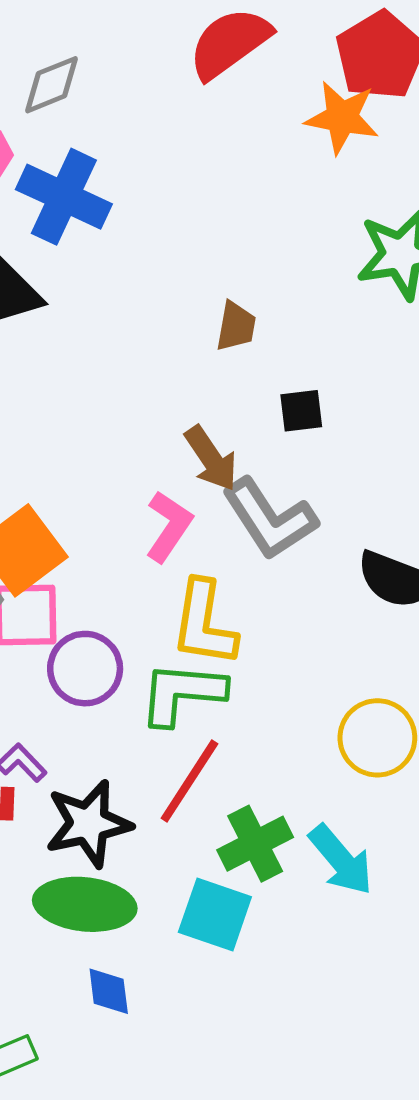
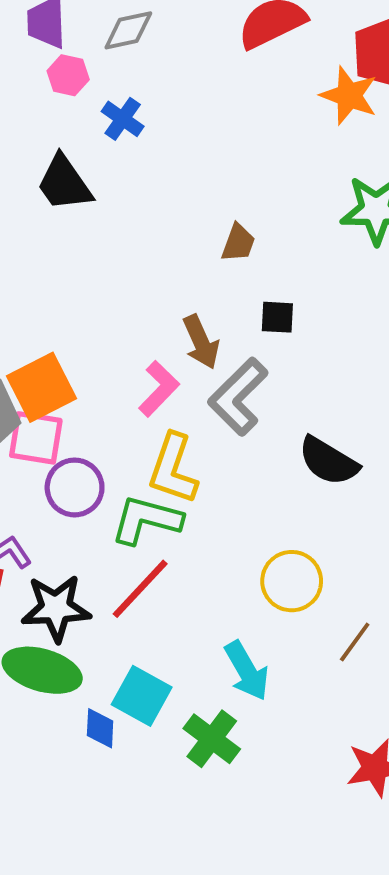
blue cross: (64, 197) -> (123, 119), size x0.6
gray L-shape: (270, 519) -> (238, 397), turned 68
green cross: (255, 844) -> (212, 739), moved, turned -36
blue diamond: (109, 991) -> (100, 728), moved

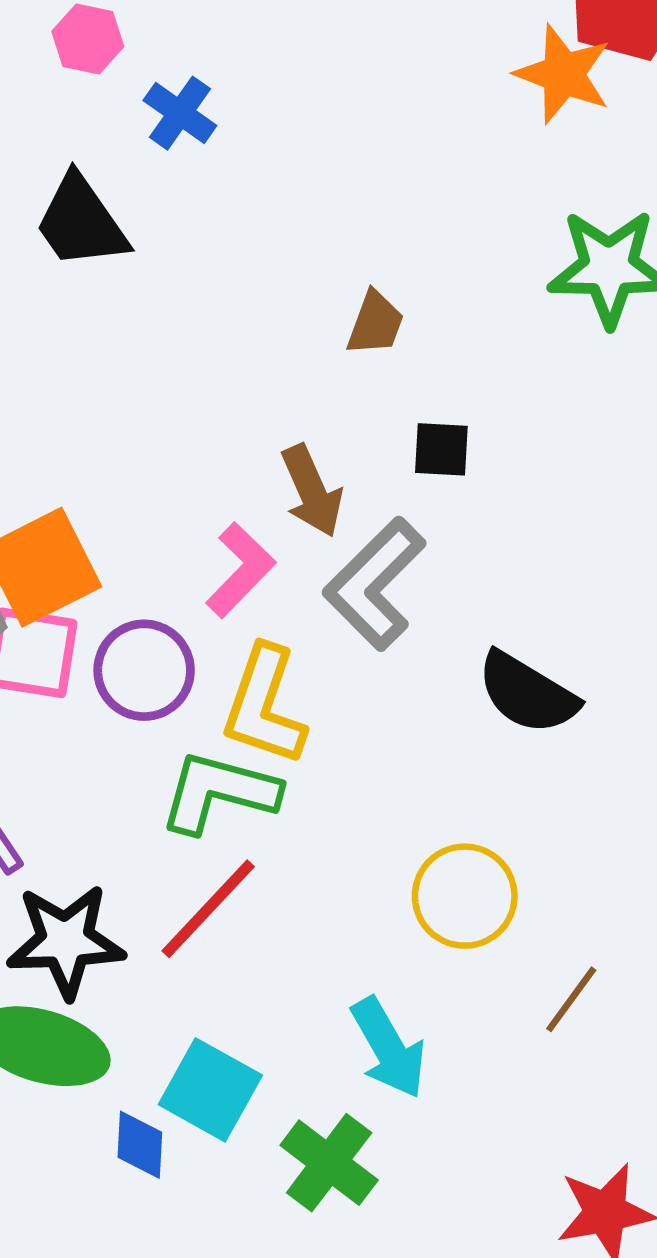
purple circle: (75, 487) -> (144, 670), moved

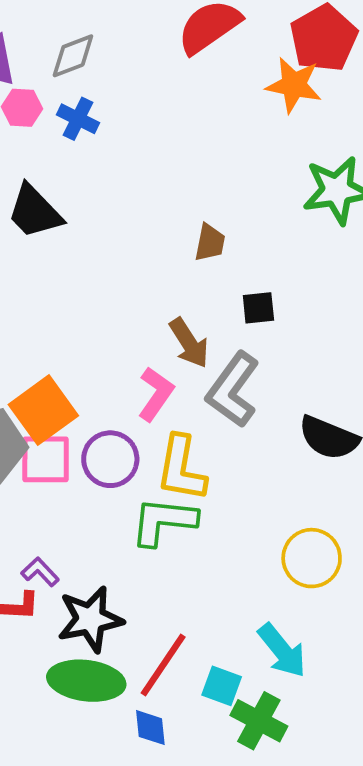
blue cross: (180, 113) -> (78, 119), moved
red line: (208, 909) -> (163, 665), moved
cyan square: (210, 1090) -> (222, 686), moved, size x0.7

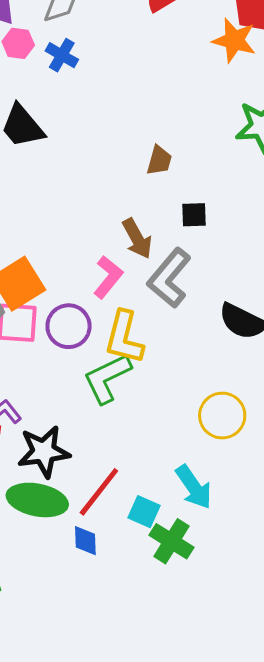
green L-shape: (164, 521) -> (107, 378), turned -36

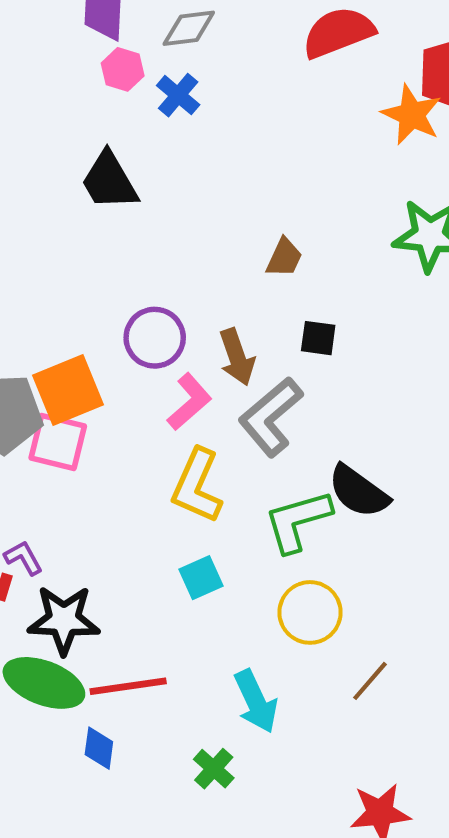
purple circle: (69, 326) -> (155, 338), moved
green L-shape: (107, 378) -> (298, 521), moved
red line: (99, 492) -> (128, 686), turned 34
cyan square: (144, 512) -> (201, 578), moved, turned 32
green cross: (172, 541) -> (214, 769), size x0.7

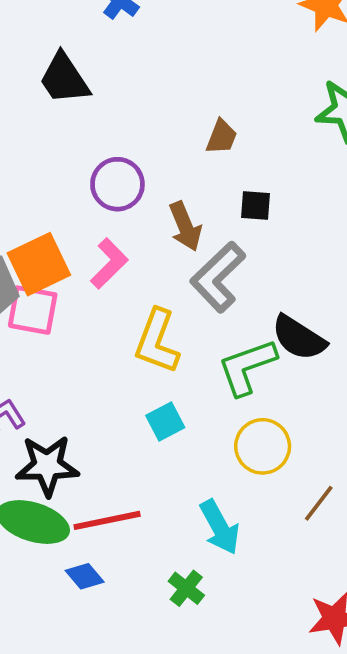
purple circle: (155, 338) -> (117, 184), moved
pink L-shape: (189, 402) -> (109, 263), moved
blue diamond: (99, 748) -> (85, 576), turned -45

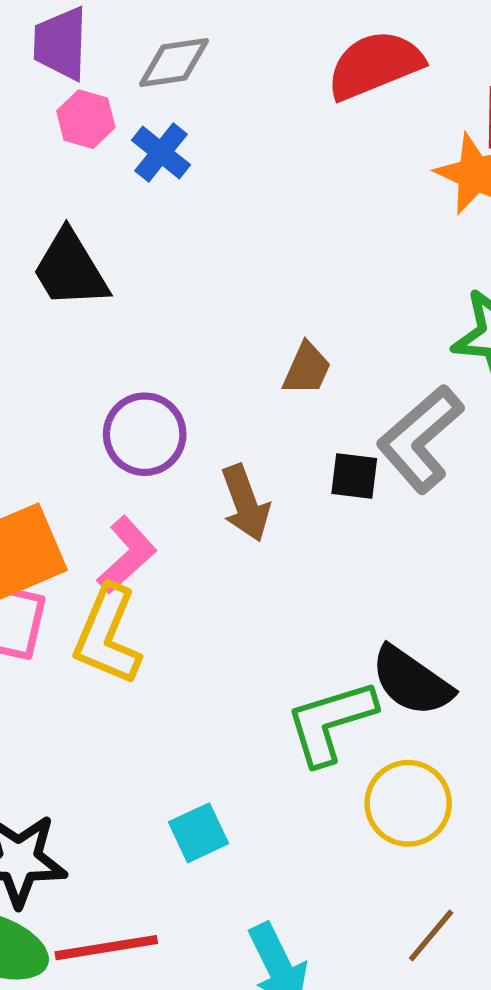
gray L-shape: (218, 277) -> (420, 439), moved
yellow L-shape: (157, 341) -> (107, 635), moved
cyan square: (165, 422) -> (199, 833), moved
yellow circle: (263, 446) -> (408, 803), moved

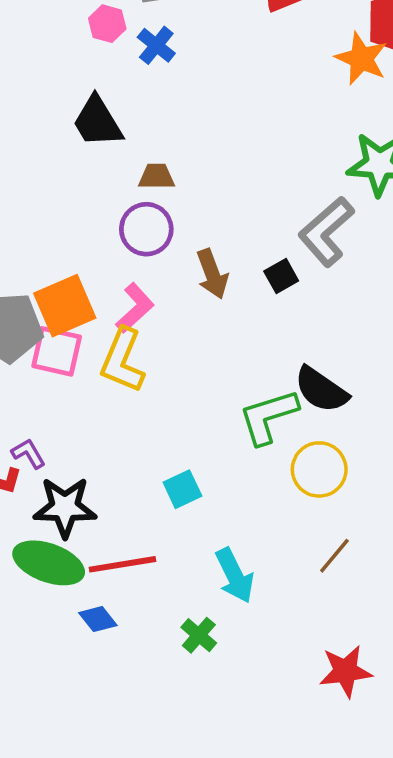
brown trapezoid: (307, 369) -> (156, 176), moved, turned -114
black square: (354, 476) -> (281, 276), moved, turned -36

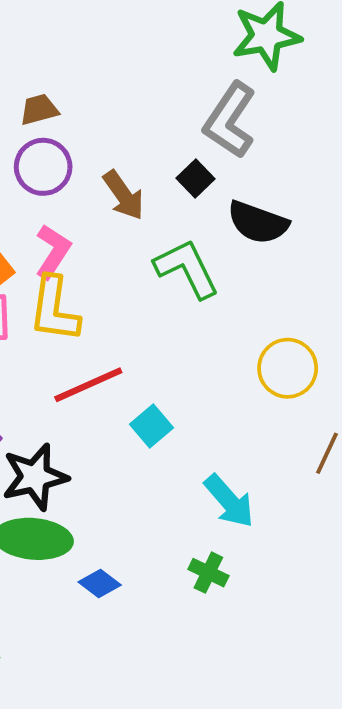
black semicircle: (321, 390) -> (258, 222), moved
green L-shape: (268, 417) -> (187, 269), moved, turned 96
red line: (122, 564) -> (88, 385), moved

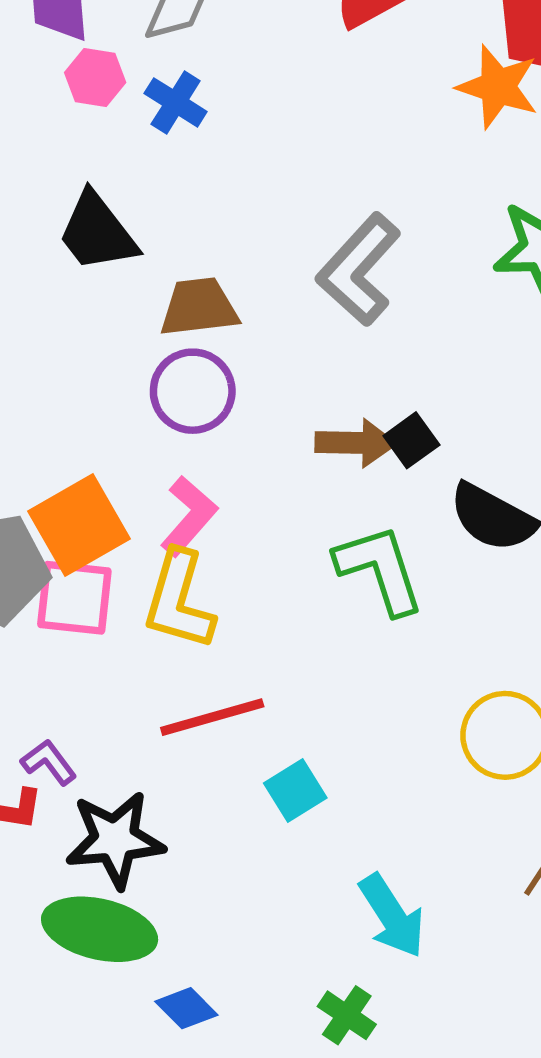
brown trapezoid: (39, 110) -> (199, 307), size x1.4
gray L-shape: (230, 120) -> (359, 270), moved
brown arrow: (124, 195) -> (356, 443), moved, turned -62

